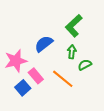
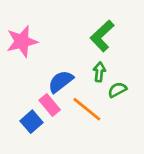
blue semicircle: (44, 44) -> (61, 82), moved
pink star: (16, 61) -> (22, 41), moved

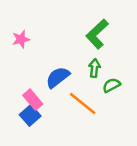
pink star: (22, 41) -> (21, 39), size x0.6
pink rectangle: (50, 105) -> (33, 100), moved

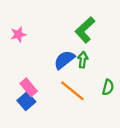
blue semicircle: (58, 77) -> (64, 60), moved
green semicircle: (111, 85) -> (108, 87), moved, turned 133

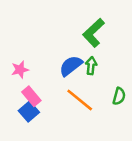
pink star: (18, 34) -> (20, 70), moved

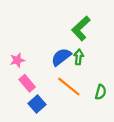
green semicircle: (119, 96) -> (101, 92), moved
blue square: (29, 111) -> (37, 104), moved

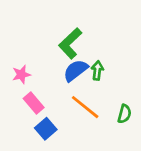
green L-shape: (81, 28) -> (70, 43), moved

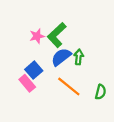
pink star: (21, 75) -> (37, 36), moved
blue square: (46, 129) -> (34, 70), moved

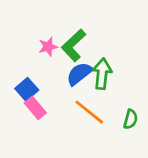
green arrow: (79, 57) -> (102, 74), size x1.5
blue square: (34, 70) -> (27, 89), moved

